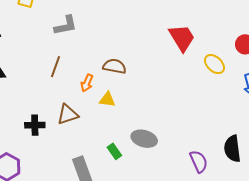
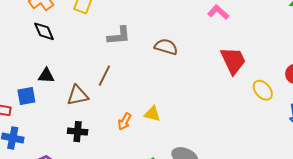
brown semicircle: (115, 66) -> (166, 47), moved
orange arrow: (87, 83) -> (125, 121), moved
brown triangle: (68, 114) -> (78, 95), moved

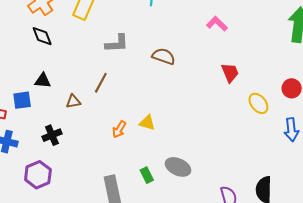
red trapezoid: (233, 61) -> (230, 73), size x0.7
brown triangle: (78, 95) -> (73, 101), size x0.7
black cross: (78, 132) -> (52, 135), moved, turned -30

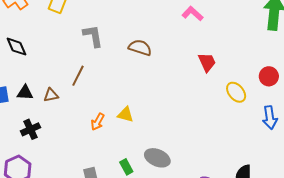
black diamond: (42, 36) -> (17, 47), moved
gray L-shape: (117, 43) -> (93, 36), turned -95
black triangle: (43, 81) -> (25, 93), moved

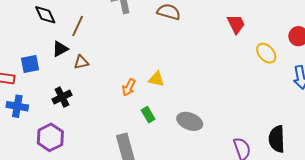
brown line: (78, 76) -> (78, 26), moved
black triangle: (25, 93) -> (60, 49), moved, turned -30
green rectangle: (126, 167) -> (148, 115), moved

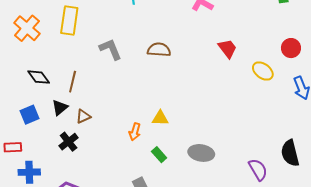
blue square: (30, 64) -> (30, 115), moved
black cross: (62, 97) -> (69, 142), moved

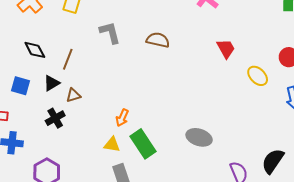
blue square: (30, 115) -> (20, 86), turned 30
yellow triangle: (160, 118) -> (112, 145), moved
gray ellipse: (201, 153) -> (199, 137), moved
black semicircle: (290, 153) -> (273, 161), turned 40
green rectangle: (159, 155) -> (143, 144), size x1.8

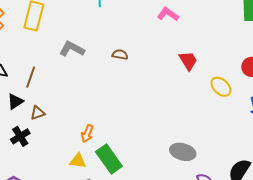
gray L-shape: (110, 33) -> (72, 49), turned -45
brown semicircle: (158, 40) -> (120, 55), size x0.7
gray ellipse: (199, 137) -> (183, 152), moved

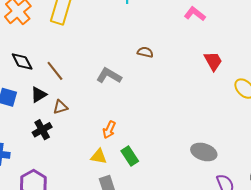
gray L-shape: (72, 49) -> (109, 76), moved
brown line: (31, 77) -> (55, 71), turned -60
green rectangle: (109, 159) -> (130, 156), size x0.7

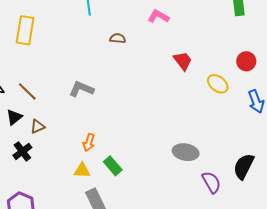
brown semicircle: (145, 52) -> (118, 38), moved

